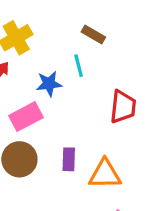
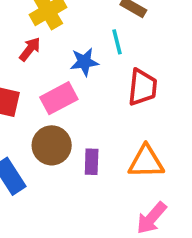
red trapezoid: (123, 107) -> (142, 87), moved
purple rectangle: (69, 159) -> (92, 162), moved

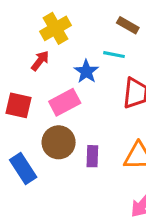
cyan line: (117, 42) -> (114, 55), turned -65
blue star: (84, 62) -> (86, 71), turned -30

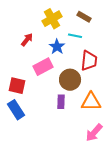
yellow cross: (55, 28) -> (52, 19), moved
red square: (19, 105) -> (17, 86), moved
brown circle: (59, 142) -> (70, 80), moved

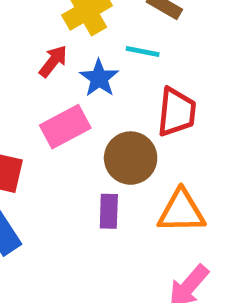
red arrow: (27, 40) -> (53, 61), moved

